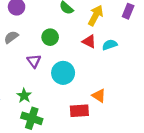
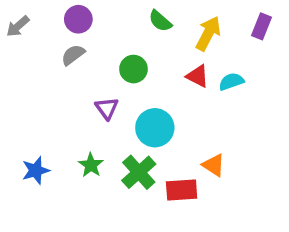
gray semicircle: (11, 37) -> (73, 55), moved
green cross: (32, 118) -> (139, 172), moved, turned 30

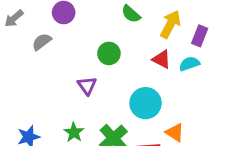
purple rectangle: (262, 26) -> (200, 36), moved
gray semicircle: (73, 55) -> (42, 42), moved
cyan circle: (155, 128) -> (146, 103), moved

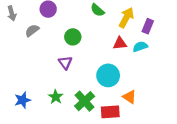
gray arrow: (14, 18) -> (12, 13), turned -64
green circle: (109, 53) -> (73, 37), moved
red triangle: (162, 59) -> (120, 43), turned -32

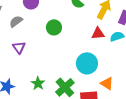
purple triangle: (65, 63) -> (19, 47), moved

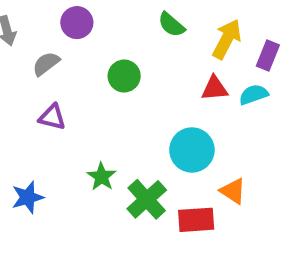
purple triangle: (19, 47) -> (52, 117), turned -40
green star: (38, 83) -> (102, 177), moved

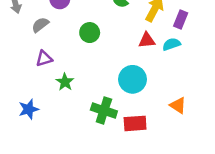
purple triangle: (52, 117) -> (44, 59), turned -30
green star: (102, 177) -> (65, 82), moved
orange triangle: (233, 191) -> (178, 105), moved
green cross: (147, 199) -> (104, 111), turned -30

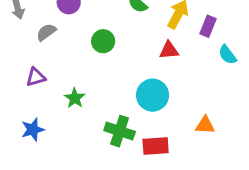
cyan semicircle: (171, 44) -> (227, 55), moved, turned -108
purple triangle: (44, 59) -> (36, 77), moved
orange triangle: (178, 105) -> (205, 125), turned -30

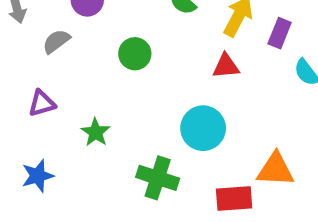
orange triangle: (205, 125) -> (275, 170), size x1.4
red rectangle: (156, 146) -> (234, 198), moved

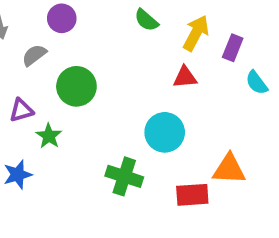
green circle: (135, 54) -> (76, 86), moved, size x1.4
green star: (96, 132) -> (49, 136), moved

